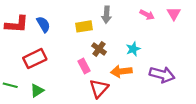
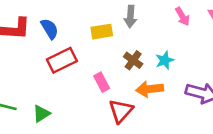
pink arrow: (147, 15) -> (182, 16), turned 32
brown cross: (99, 49) -> (133, 60), moved
red rectangle: (35, 59) -> (62, 60), moved

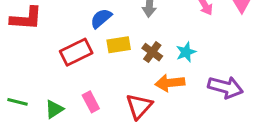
blue semicircle: (50, 29) -> (101, 18), moved, turned -100
yellow rectangle: (102, 32) -> (119, 45), moved
pink rectangle: (102, 82) -> (91, 102), moved

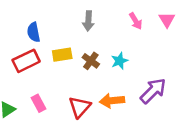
blue semicircle: (101, 18) -> (34, 32), moved, turned -60
orange arrow: (170, 83) -> (112, 101), moved
purple arrow: (226, 87) -> (153, 91), turned -60

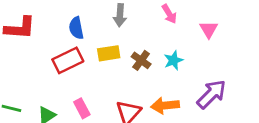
pink triangle: (167, 20) -> (209, 29), moved
gray arrow: (88, 21) -> (120, 15), moved
pink arrow: (136, 21) -> (169, 14), moved

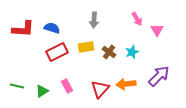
pink arrow: (169, 14) -> (137, 19), moved
blue semicircle: (76, 28) -> (52, 28), moved, turned 119

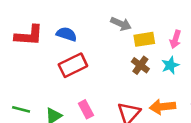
pink arrow: (137, 19) -> (175, 39), moved, turned 48
gray arrow: (94, 20) -> (121, 24), turned -70
yellow rectangle: (86, 47) -> (144, 39), moved

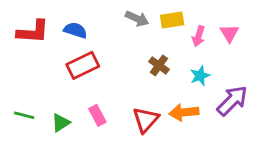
yellow rectangle: (144, 39) -> (172, 20), moved
cyan star: (170, 65) -> (200, 76), moved

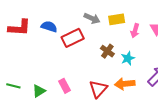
red rectangle: (83, 65) -> (73, 38), moved
cyan star: (200, 76) -> (128, 58), moved

